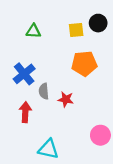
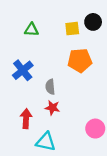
gray semicircle: (44, 91) -> (50, 87), moved
red star: (66, 99) -> (52, 108), moved
red arrow: (25, 112) -> (26, 119), moved

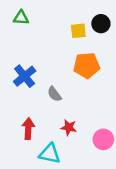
green triangle: (32, 30) -> (21, 18), moved
gray semicircle: (50, 87) -> (54, 94), turned -32
red star: (52, 108) -> (69, 127), moved

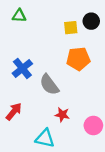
gray semicircle: (54, 94) -> (49, 85), size x1.5
red arrow: (28, 129) -> (14, 111), moved, turned 36

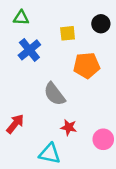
yellow square: (71, 28) -> (68, 33), moved
blue cross: (22, 68) -> (29, 50), moved

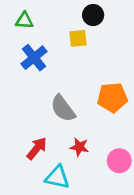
black circle: (101, 24) -> (93, 15), moved
orange pentagon: (87, 65) -> (112, 98), moved
red arrow: (15, 124) -> (37, 148), moved

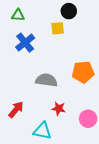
gray semicircle: (63, 108) -> (46, 80), turned 135
red arrow: (37, 148) -> (16, 110), moved

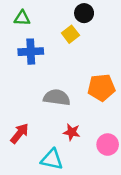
yellow square: (58, 28) -> (70, 34), turned -32
blue cross: (25, 43) -> (31, 52), turned 36

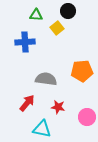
green triangle: (22, 18) -> (36, 15), moved
red arrow: (20, 133) -> (27, 103), moved

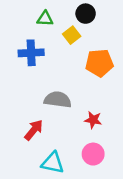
orange pentagon: (82, 71) -> (99, 63), moved
red star: (58, 107) -> (93, 120), moved
pink circle: (87, 117) -> (93, 154), moved

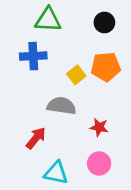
black circle: (86, 14) -> (104, 23), moved
green triangle: (45, 19) -> (48, 20), size x1.5
yellow square: (72, 35) -> (76, 75), moved

